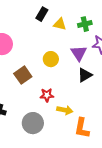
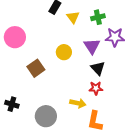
yellow triangle: (60, 24) -> (73, 17), turned 40
black triangle: (85, 75) -> (98, 68), turned -42
red star: (47, 95) -> (96, 88), moved

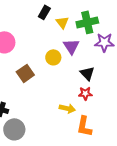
green cross: (98, 17) -> (87, 22), size x1.5
purple triangle: (92, 46) -> (71, 46), moved
gray circle: (46, 116) -> (14, 129), moved

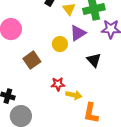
purple triangle: (71, 46) -> (78, 33), turned 30
red star: (85, 93) -> (58, 84), moved

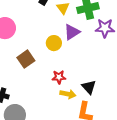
black triangle: (94, 60) -> (89, 87), moved
red star: (58, 84) -> (59, 77), moved

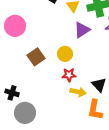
yellow circle: (54, 43) -> (65, 54), moved

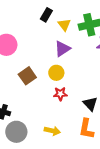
purple triangle: (82, 30) -> (62, 49), moved
yellow arrow: (78, 92) -> (52, 131), moved

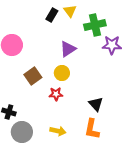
yellow triangle: (64, 25) -> (70, 11), moved
red star: (60, 94) -> (56, 94), moved

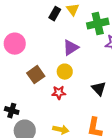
black triangle: (96, 104) -> (99, 89), moved

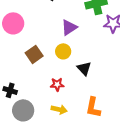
black triangle: (99, 89) -> (84, 68), moved
red star: (59, 93) -> (57, 84), moved

